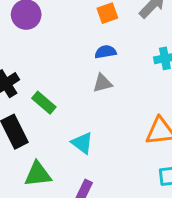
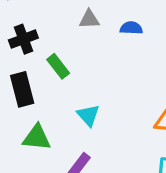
gray triangle: (102, 83) -> (89, 19), moved

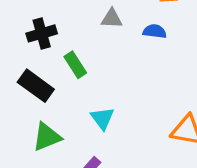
black rectangle: (22, 89) -> (36, 86), turned -44
green triangle: (37, 138) -> (47, 137), turned -32

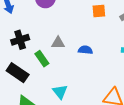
gray triangle: (112, 19) -> (58, 43), moved
blue semicircle: (155, 31) -> (85, 50), moved

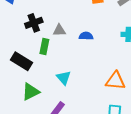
black cross: (20, 40) -> (34, 23), moved
green rectangle: (42, 59) -> (44, 47), turned 49

